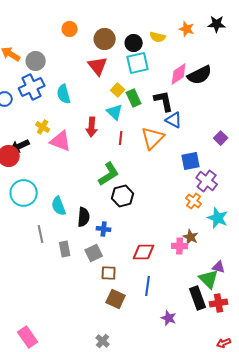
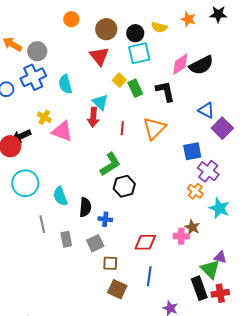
cyan triangle: (115, 112) -> (100, 102), moved
blue triangle: (174, 120) -> (206, 110), moved
purple square: (221, 138) -> (222, 128), size x1.5

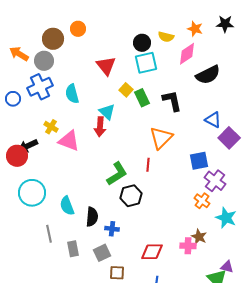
brown circle: (106, 29) -> (53, 39), moved
pink diamond: (180, 64) -> (187, 54), moved
red line: (122, 128) -> (148, 165), moved

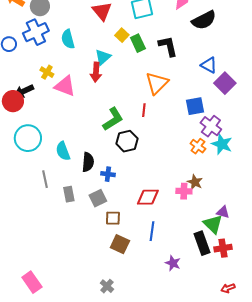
cyan triangle: (107, 112) -> (103, 57), turned 36
cyan star: (226, 218) -> (222, 144), moved

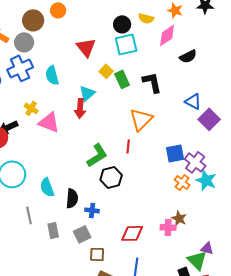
black semicircle: (204, 20) -> (188, 56), size x0.7
blue square: (195, 106) -> (175, 153), moved

